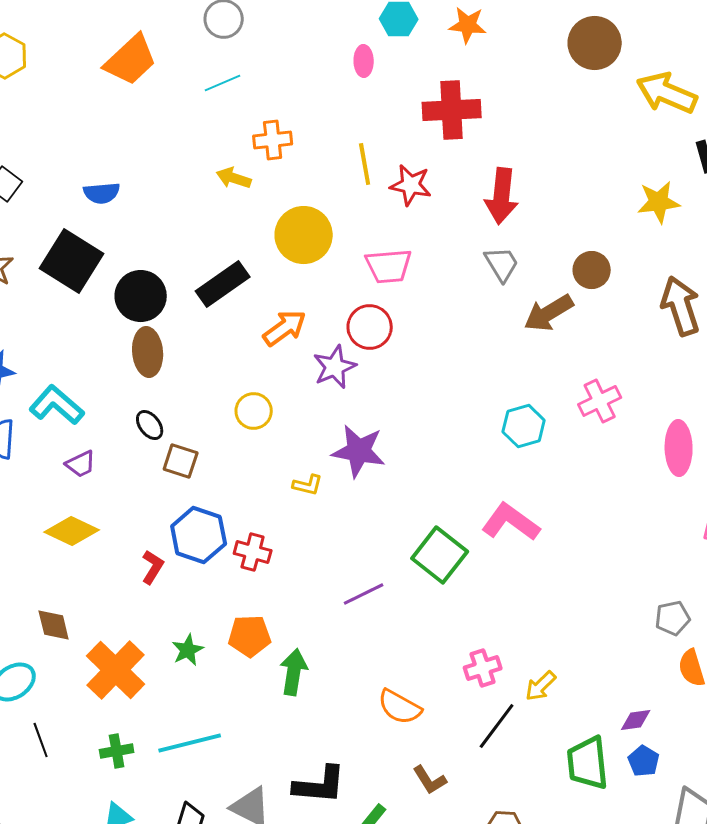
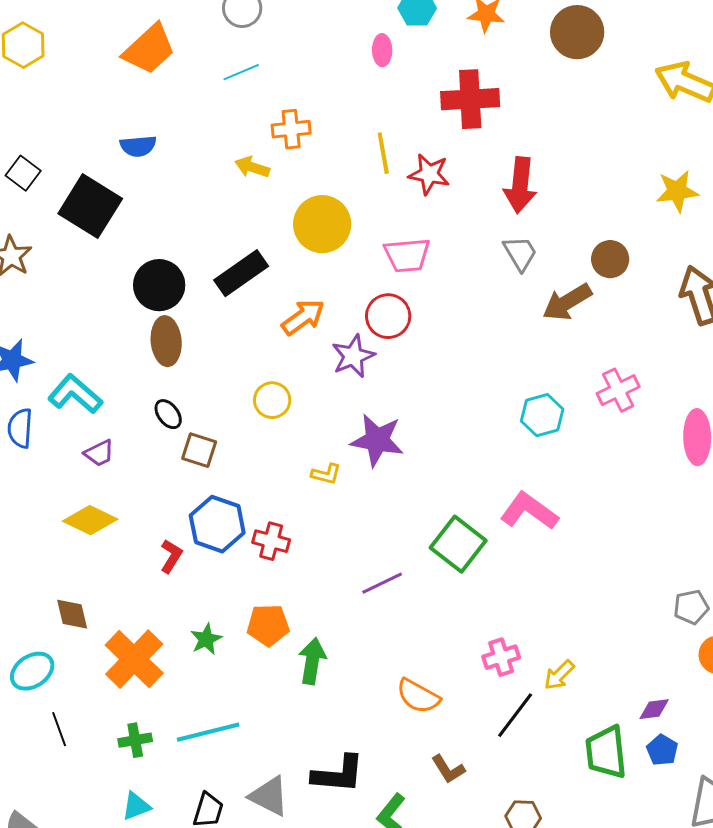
brown circle: (595, 43) -> (577, 32), moved
blue semicircle: (102, 193) -> (138, 146), moved
black square: (72, 261) -> (90, 206), moved

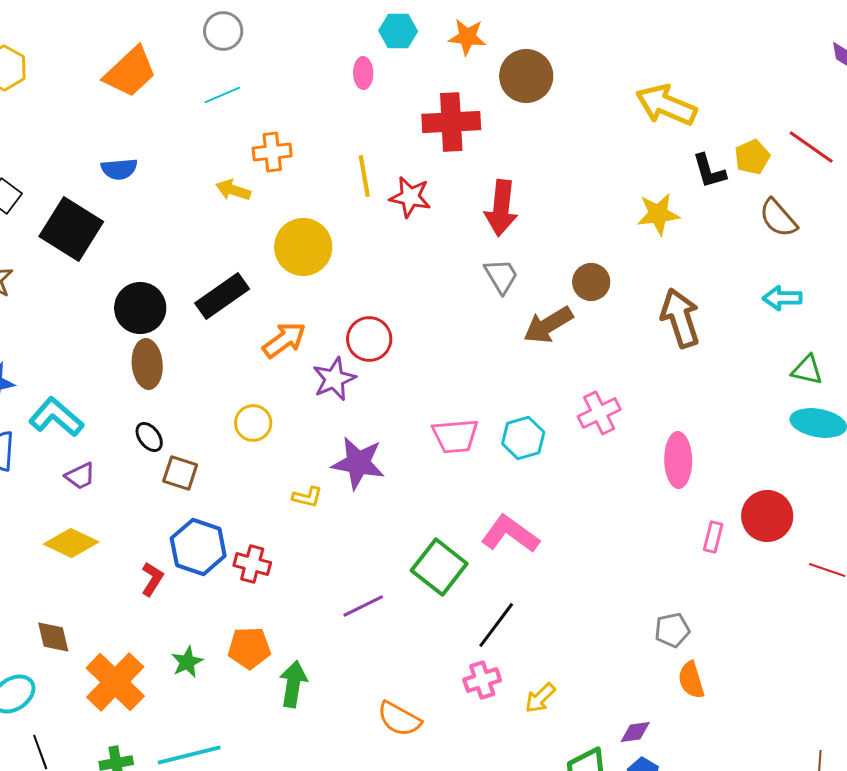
brown circle: (577, 32) -> (526, 76), moved
pink trapezoid: (407, 255) -> (455, 436), moved
black line: (515, 715) -> (496, 625), moved

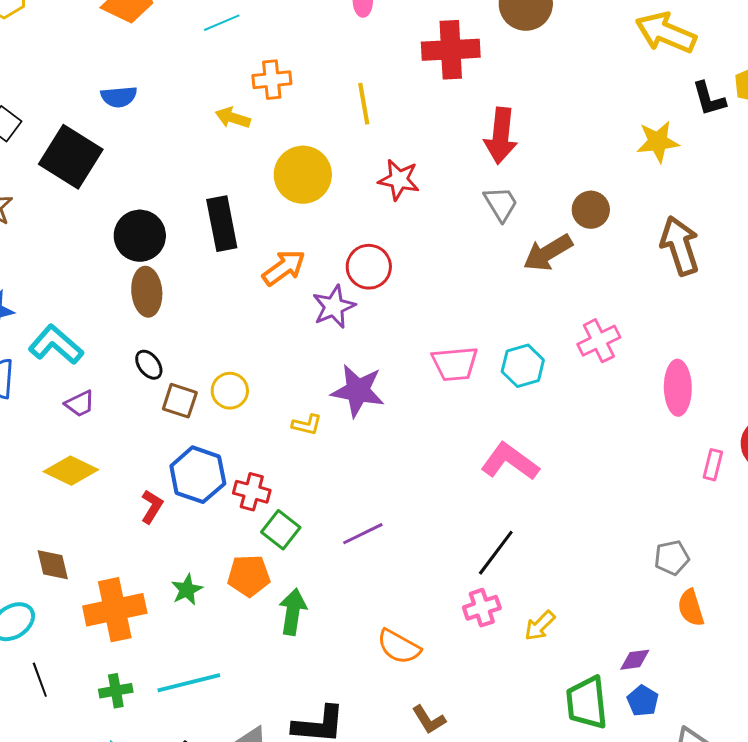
red star: (410, 197) -> (399, 180), moved
black rectangle: (222, 296) -> (222, 224), turned -66
yellow circle: (253, 423) -> (230, 391), moved
green square: (439, 567) -> (281, 530), moved, size x0.7
orange cross: (115, 682) -> (115, 610), turned 34

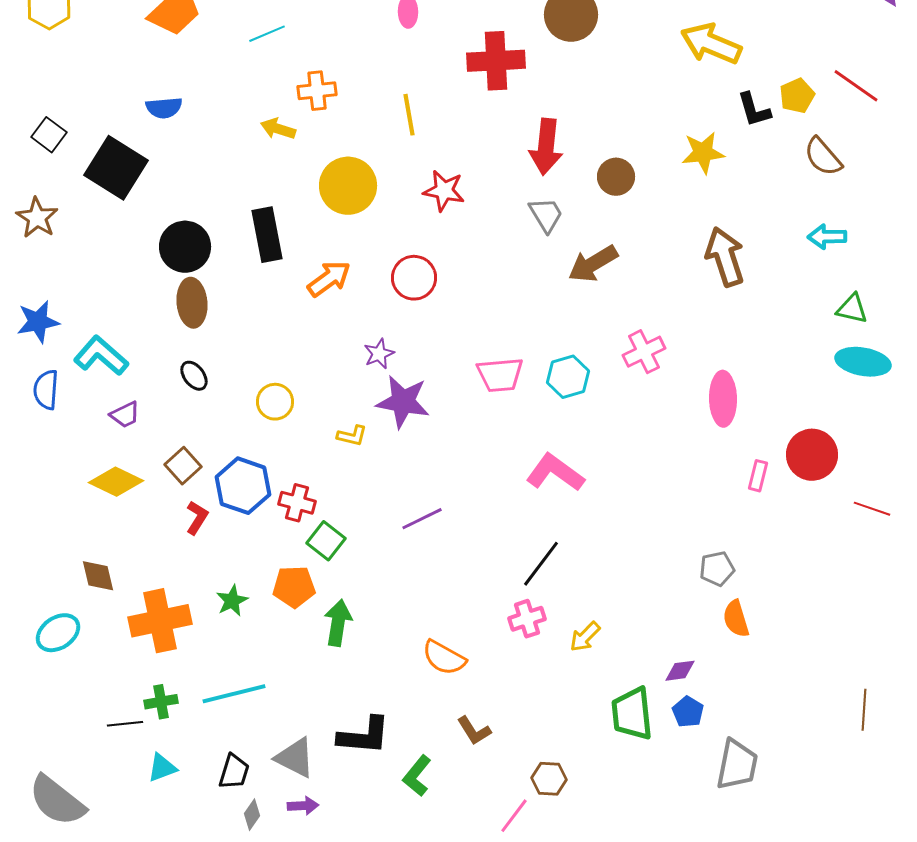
brown circle: (591, 210) -> (616, 177), moved
purple star: (334, 307) -> (379, 354), moved, size x0.7
brown square: (180, 401) -> (183, 466), moved, turned 30
purple line: (363, 534) -> (422, 519), moved
black line: (40, 680) -> (125, 724), moved, turned -76

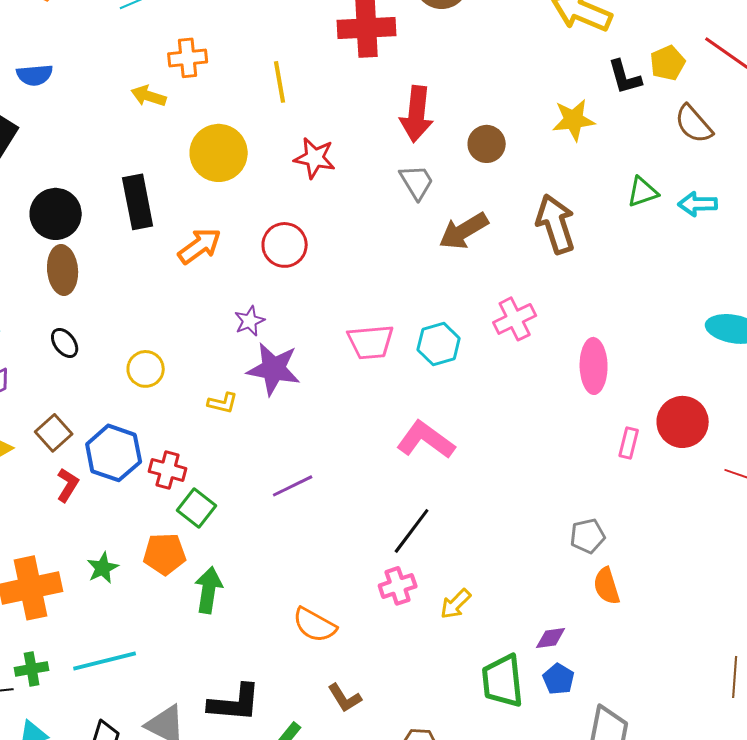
brown arrow: (725, 257) -> (556, 224), moved
green triangle: (852, 309) -> (643, 192), moved, turned -32

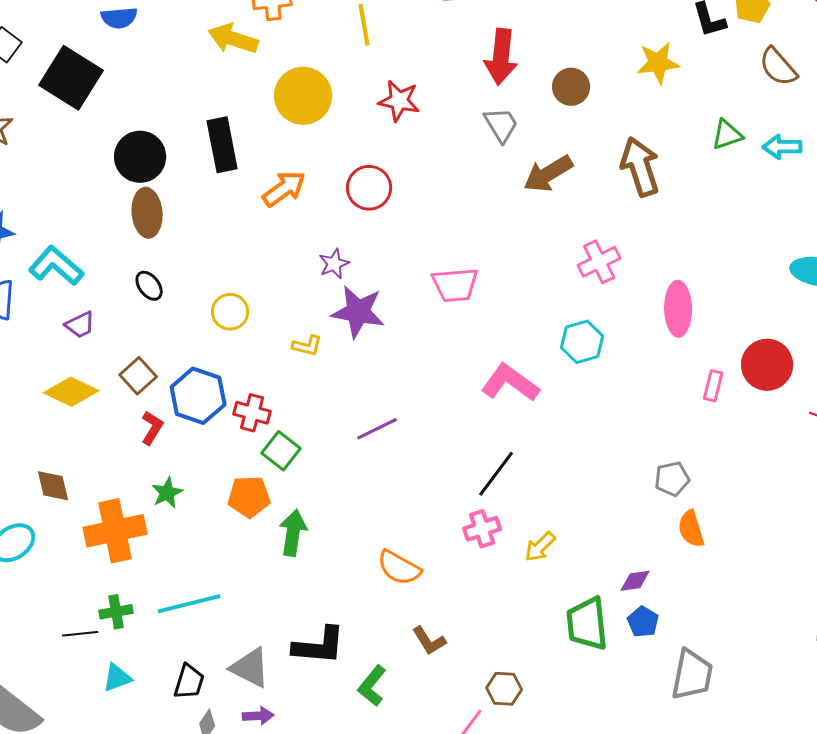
yellow arrow: (149, 96) -> (233, 39), size x1.4
cyan hexagon: (439, 344) -> (582, 342), moved
green star: (103, 568) -> (167, 493), moved

